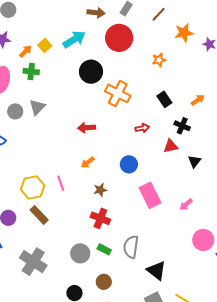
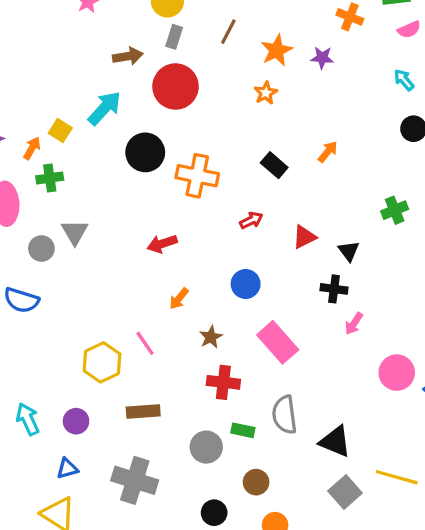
orange star: (159, 60) -> (266, 93), moved
black cross: (182, 126) -> (334, 289), moved
pink rectangle: (150, 195) -> (278, 342), moved
brown rectangle: (39, 215) -> (143, 411), moved, turned -36

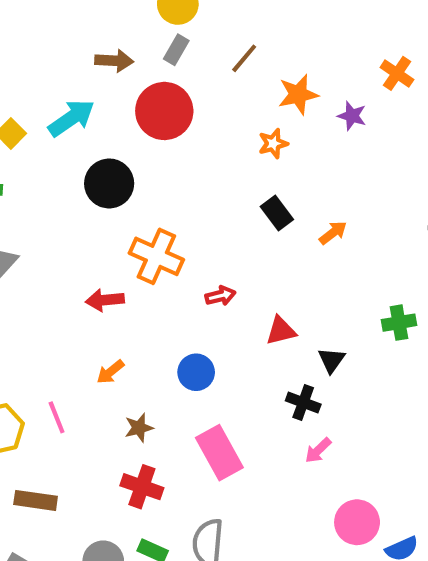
black rectangle: (274, 165) -> (277, 213), moved
orange cross: (197, 176) -> (156, 256), moved

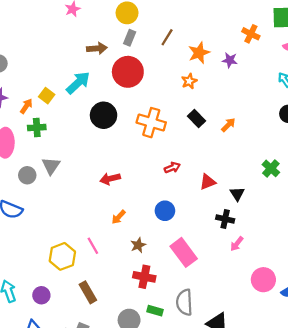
orange cross: (156, 256) -> (151, 123), moved
green cross: (399, 323) -> (271, 168), turned -30
brown rectangle: (36, 500) -> (88, 292), turned 60

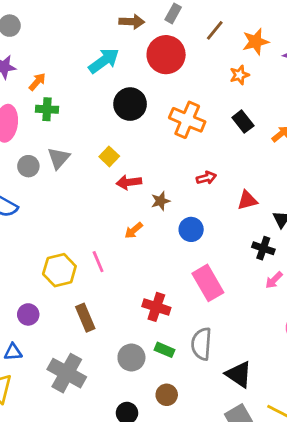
brown line: (167, 37) -> (215, 30), moved
yellow square: (47, 96) -> (109, 156), moved
brown star: (138, 245) -> (160, 201), moved

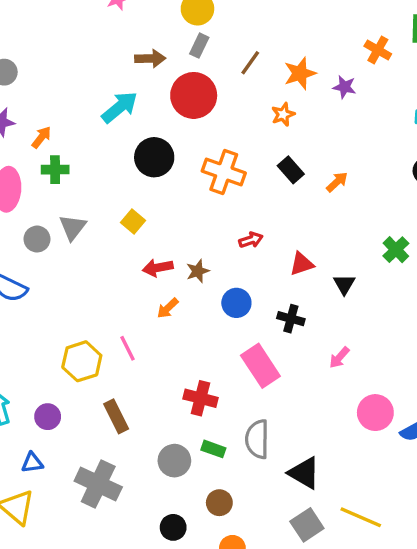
red arrow: (129, 182) -> (158, 268), moved
black cross: (263, 248) -> (291, 319), moved

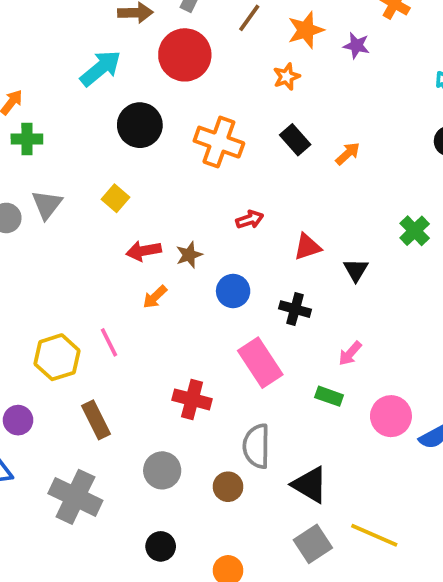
green rectangle: (213, 449) -> (329, 396), moved
brown circle: (219, 503) -> (228, 487), moved

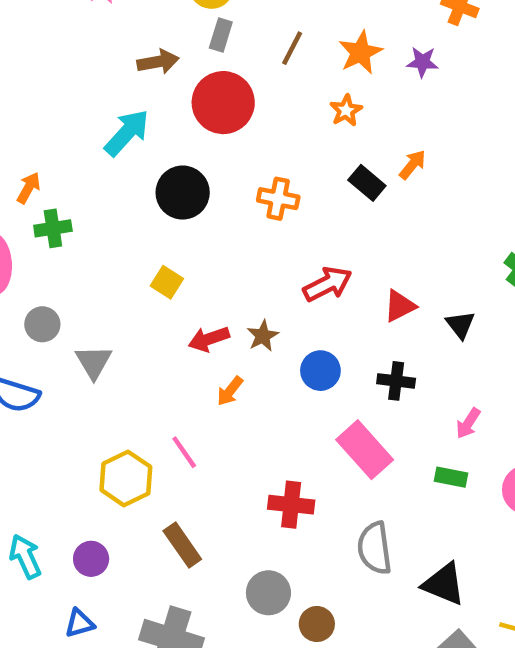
orange cross: (219, 142) -> (278, 199), size x0.7
orange arrow: (348, 154) -> (413, 165), moved
gray triangle: (47, 205) -> (94, 362), moved
red arrow: (250, 220) -> (327, 284), size x1.5
brown circle: (228, 487) -> (317, 624), moved

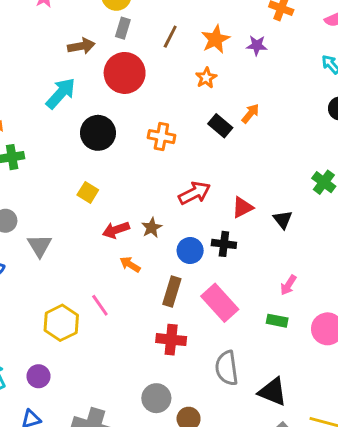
black cross: (396, 381) -> (224, 244), moved
orange arrow: (230, 391) -> (130, 264), turned 84
brown rectangle: (182, 545) -> (172, 291), moved, turned 52

